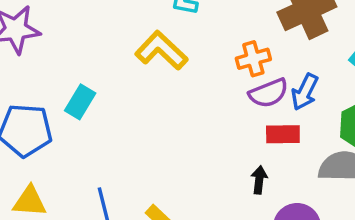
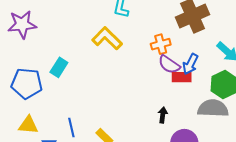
purple semicircle: (269, 93) -> (169, 64), turned 55
red rectangle: (283, 134) -> (182, 77), moved

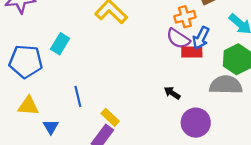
orange cross: (161, 44) -> (185, 17), moved
black arrow: (163, 115) -> (172, 93), turned -63
blue line: (71, 127) -> (78, 96), moved

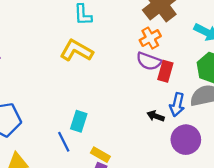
blue arrow: (201, 38) -> (177, 105), moved
cyan rectangle: (60, 44) -> (79, 121), moved
red rectangle: (192, 52) -> (165, 71), turned -60

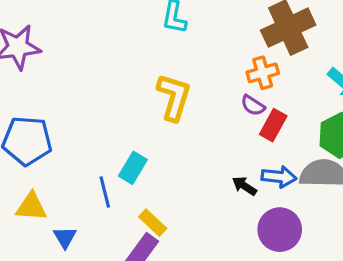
yellow L-shape: (76, 51) -> (174, 97), moved, turned 64
purple semicircle: (149, 61) -> (253, 105), size x0.7
blue arrow: (177, 105) -> (279, 177), turned -110

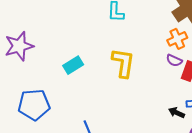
cyan rectangle: (133, 168) -> (73, 65), moved, turned 36

